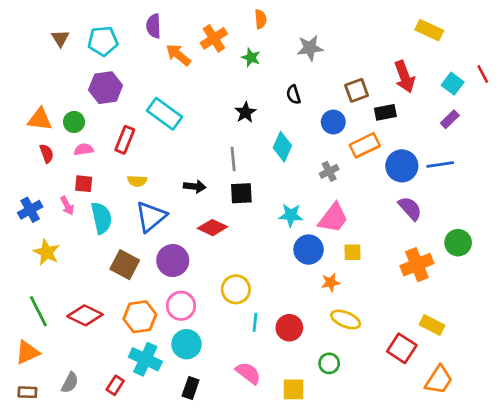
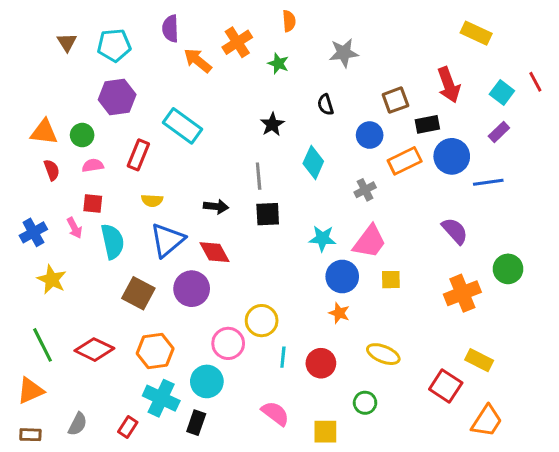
blue circle: (402, 166) -> (452, 156), moved
red diamond: (213, 228) -> (214, 252), moved, turned 36
orange star: (330, 282) -> (339, 313), moved, turned 30
pink circle: (181, 306) -> (228, 343), moved
black rectangle: (191, 388) -> (196, 423), moved

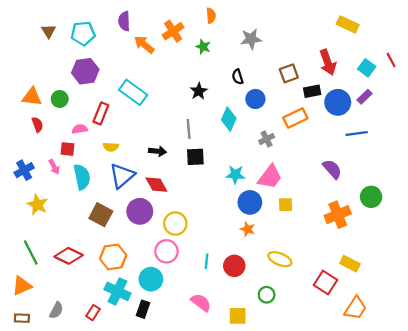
blue circle: (370, 135) -> (255, 99), moved
blue circle: (452, 156) -> (338, 102), moved
pink semicircle: (93, 165) -> (80, 129), moved
yellow circle: (262, 321) -> (175, 224), moved

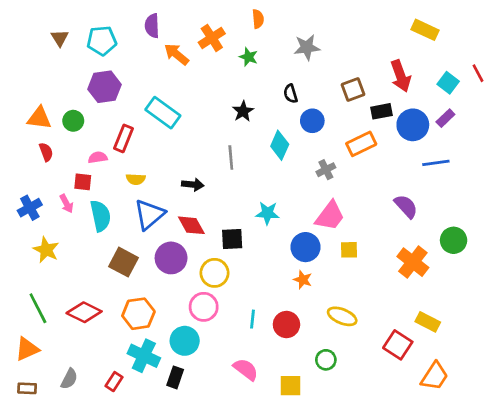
black square: (195, 157) -> (232, 239), moved
cyan star: (235, 175) -> (267, 213), moved
orange cross: (338, 215) -> (413, 262), turned -30

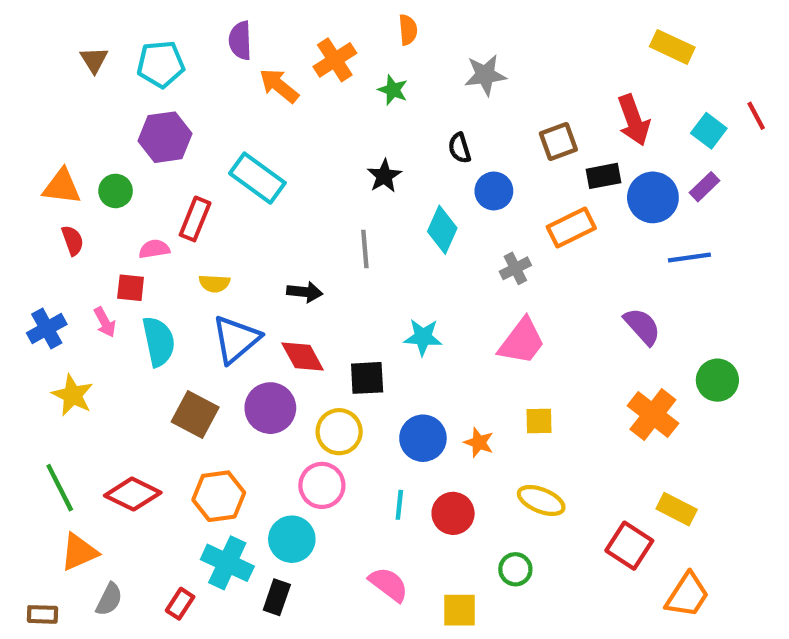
blue circle: (305, 247) -> (423, 438), moved
yellow square: (349, 250) -> (539, 421), moved
orange triangle: (27, 349) -> (79, 552), moved

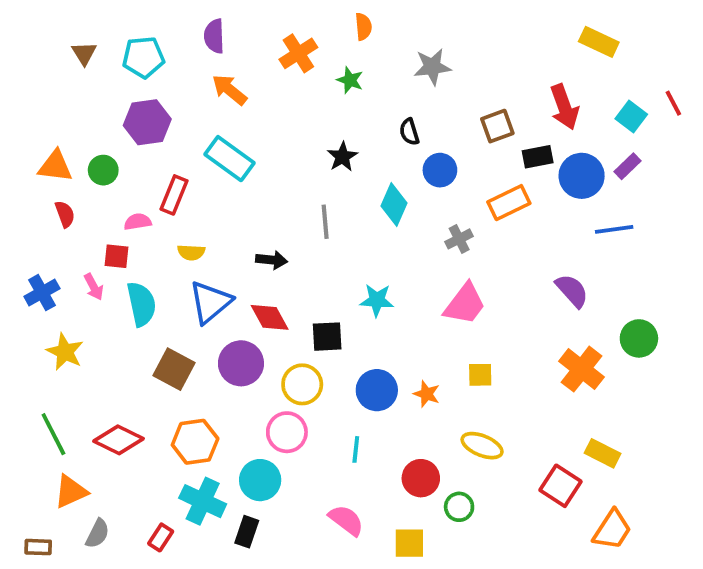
orange arrow: (279, 86) -> (229, 90), moved
red circle: (453, 513) -> (421, 478), moved

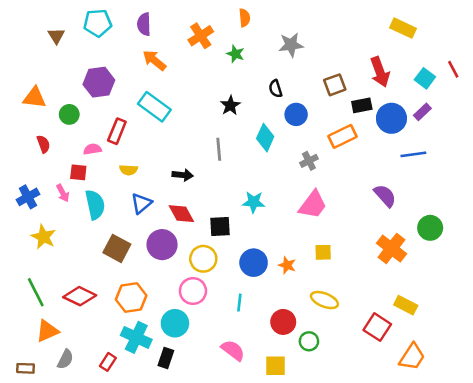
cyan pentagon: (143, 57) -> (98, 23), moved
orange triangle: (55, 166) -> (34, 98), moved
blue triangle: (210, 302) -> (141, 203), size x0.7

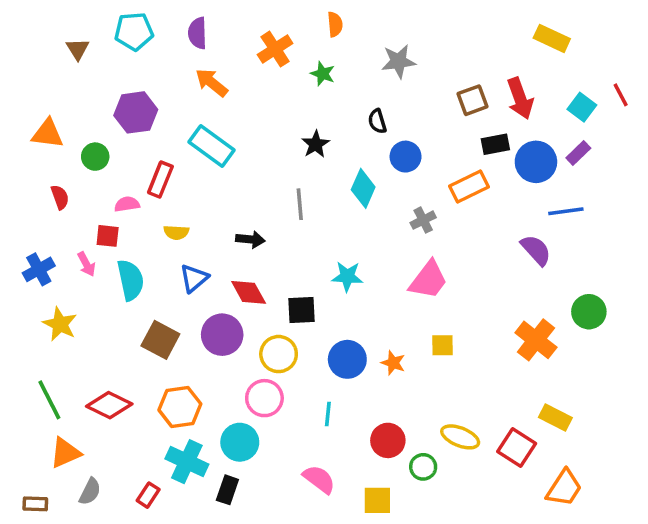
brown square: (335, 85) -> (473, 100), moved
purple semicircle: (385, 196) -> (536, 250), moved
yellow ellipse: (324, 300) -> (460, 437), moved

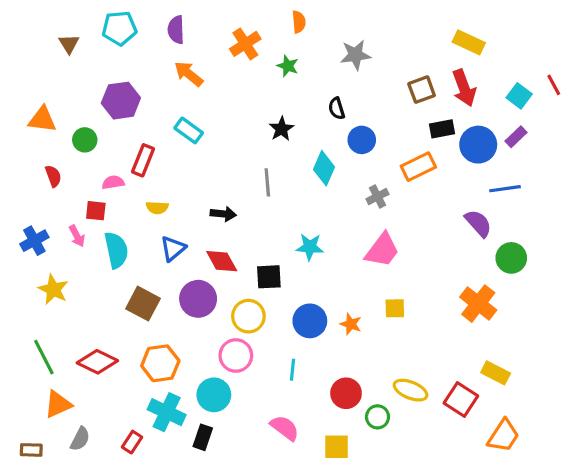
yellow rectangle: (552, 38) -> (469, 42), moved
cyan rectangle: (212, 146) -> (189, 130), size x0.7
green circle: (589, 312) -> (511, 258), moved

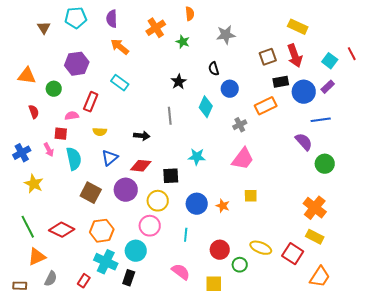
red diamond: (222, 261) -> (141, 166), turned -55
orange cross: (478, 304) -> (315, 208), moved

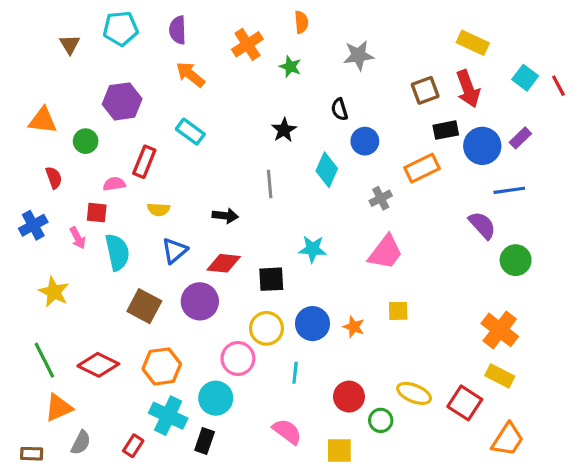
cyan square: (330, 61) -> (525, 78), moved
blue cross: (22, 153) -> (33, 225), moved
yellow circle: (158, 201) -> (266, 328), moved

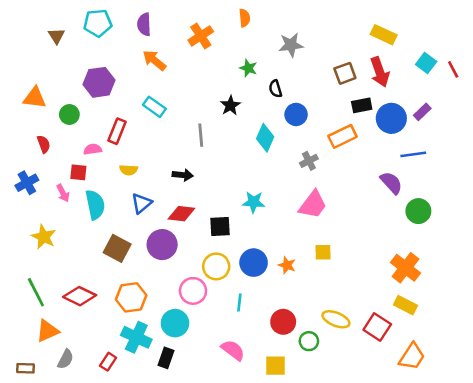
green star: (290, 67) -> (248, 68), moved
gray line: (270, 184) -> (201, 135), moved

